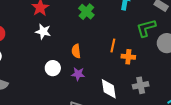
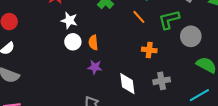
white star: (43, 32) -> (69, 20), moved
orange line: (113, 45) -> (139, 17), moved, turned -56
white circle: (53, 68) -> (73, 42), moved

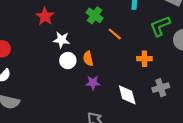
orange line: (139, 17) -> (115, 34), moved

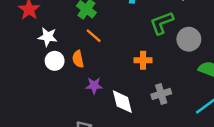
orange line: (115, 34) -> (94, 36), moved
purple star: (93, 83) -> (94, 85), moved

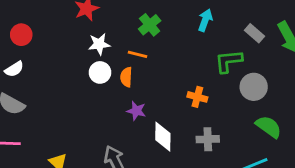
orange line: (94, 36) -> (138, 54), moved, turned -42
white star: (48, 37) -> (99, 44), turned -30

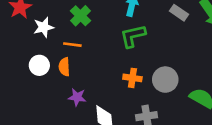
white star: (99, 44) -> (44, 27), moved
green L-shape: (229, 61) -> (133, 36), moved
gray circle: (254, 87) -> (165, 80), moved

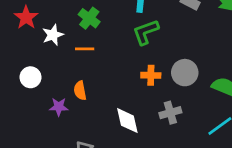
white circle: (39, 65) -> (30, 77), moved
orange semicircle: (64, 67) -> (80, 91), moved
purple star: (77, 97) -> (59, 107), moved

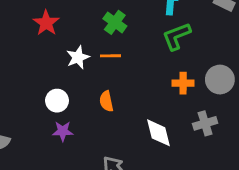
white star: (53, 35) -> (78, 57), moved
white circle: (30, 77) -> (57, 101), moved
purple star: (59, 107) -> (63, 131), moved

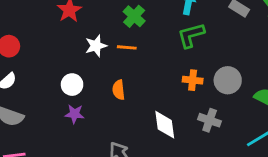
gray cross: (205, 123) -> (210, 120), turned 30

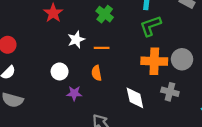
orange line: (127, 47) -> (102, 48), moved
orange cross: (193, 80) -> (154, 61), size x1.6
purple star: (75, 114) -> (74, 93), moved

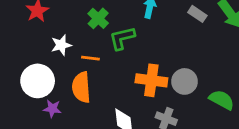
green L-shape: (151, 26) -> (122, 38), moved
white circle: (60, 71) -> (38, 81), size x1.6
orange semicircle: (97, 73) -> (81, 87), size x1.6

